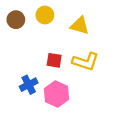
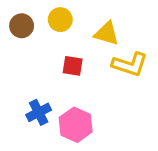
red square: (54, 60) -> (73, 66), moved
yellow L-shape: (86, 61) -> (130, 64), moved

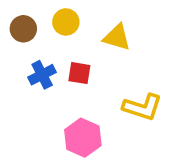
yellow L-shape: (130, 64) -> (142, 107), moved
blue cross: (39, 112) -> (42, 75), moved

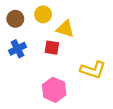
yellow triangle: (117, 37) -> (65, 29), moved
blue cross: (42, 75) -> (18, 49), moved

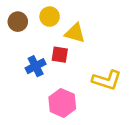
blue cross: (18, 49) -> (36, 66), moved

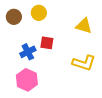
yellow triangle: (75, 33) -> (84, 26), moved
pink hexagon: (62, 103) -> (27, 80), moved

